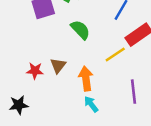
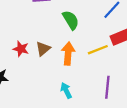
orange arrow: (86, 79) -> (68, 53), moved

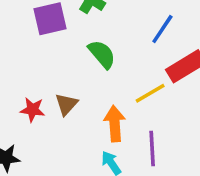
orange arrow: (68, 53) -> (115, 124), moved
purple line: (107, 87) -> (152, 149), moved

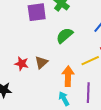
green semicircle: (102, 54) -> (65, 36), turned -96

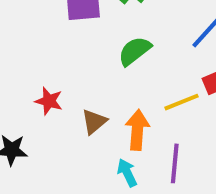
brown triangle: (41, 62) -> (94, 122), moved

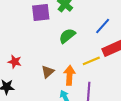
red star: (49, 101) -> (15, 62), moved

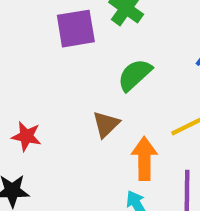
brown triangle: (48, 72) -> (106, 124), moved

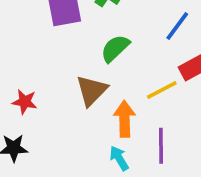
brown triangle: (106, 124) -> (92, 90), size x1.4

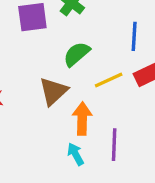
blue line: (177, 26) -> (134, 36), turned -36
yellow line: (162, 90) -> (109, 80), moved

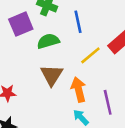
blue line: (134, 36) -> (78, 22), moved
green semicircle: (77, 54) -> (48, 41), moved, turned 40

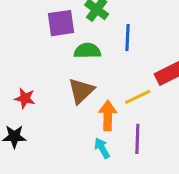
yellow line: (90, 55) -> (138, 97), moved

